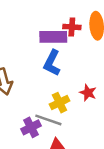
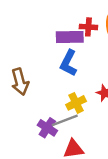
gray line: (48, 120) -> (65, 120), turned -40
purple cross: (31, 127) -> (47, 128), turned -30

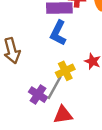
gray line: (65, 120) -> (55, 87), turned -40

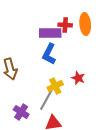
purple cross: (38, 95) -> (21, 112), moved

